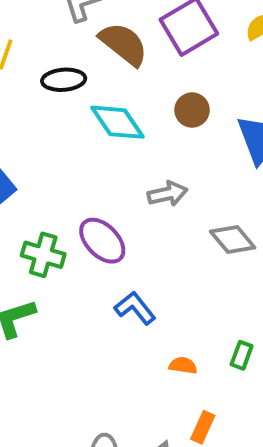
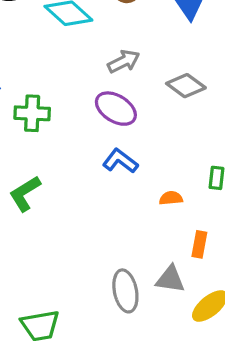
purple ellipse: (102, 241) -> (116, 109), moved
green cross: (43, 255) -> (32, 113), moved

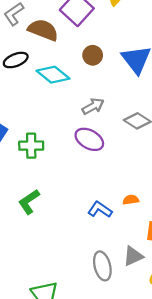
blue L-shape: (120, 161) -> (100, 210), moved
gray triangle: (170, 279) -> (133, 256), turned -30

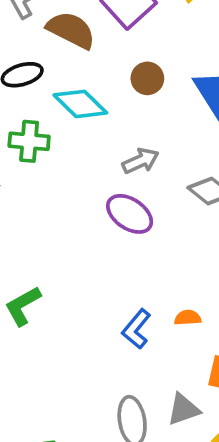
green cross: (31, 146) -> (29, 141), moved
blue L-shape: (100, 210) -> (136, 329), turned -90

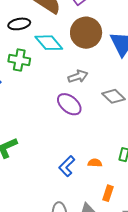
brown circle: (147, 78) -> (86, 33), size x1.8

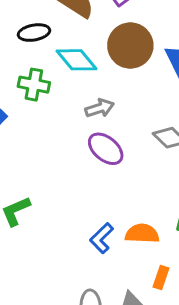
gray arrow: (78, 76) -> (100, 108), moved
orange semicircle: (95, 163) -> (142, 234), size x1.6

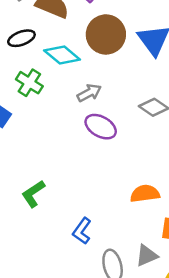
green cross: (34, 85) -> (29, 83), turned 32
blue L-shape: (102, 238) -> (82, 231), moved

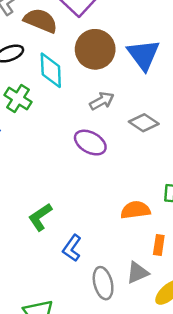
cyan diamond: (62, 55) -> (51, 70), turned 48
gray arrow: (89, 93) -> (102, 101), moved
green L-shape: (33, 194) -> (40, 217), moved

